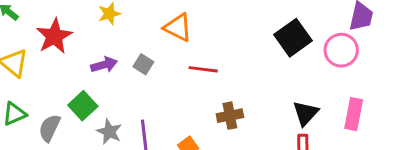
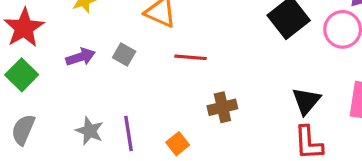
green square: (83, 106) -> (22, 75), moved

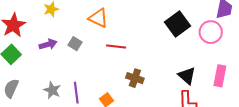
black triangle: (306, 101) -> (187, 76), turned -30
brown cross: (222, 107) -> (135, 78), turned 30

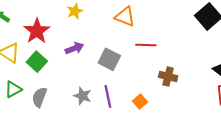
gray square: (75, 44) -> (109, 59), moved, size x1.5

